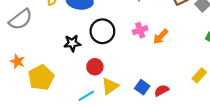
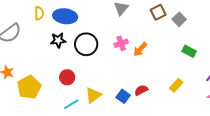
black star: (72, 43) -> (58, 40), moved
red circle: (95, 67) -> (67, 77), moved
red semicircle: (162, 90) -> (141, 90), moved

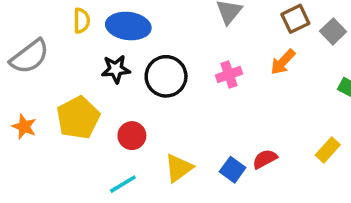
orange arrow: (140, 49) -> (283, 62), moved
yellow pentagon: (29, 87) -> (78, 118), moved
cyan line: (71, 104) -> (123, 184), moved

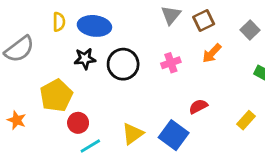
brown square: (295, 19) -> (204, 20), moved
orange star: (24, 127) -> (17, 120), moved
red circle: (132, 136) -> (78, 123), moved
red semicircle: (265, 159) -> (198, 106), moved
blue square: (233, 170) -> (174, 135), size x1.5

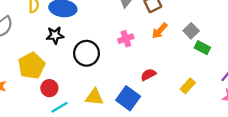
gray square: (250, 30) -> (191, 31), moved
black circle: (123, 64) -> (86, 53), moved
yellow triangle: (133, 134) -> (94, 97), turned 42

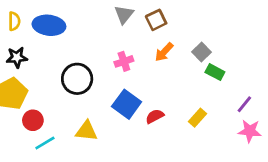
black star: (55, 35) -> (17, 57), moved
red semicircle: (148, 75) -> (155, 116), moved
blue square: (128, 98) -> (127, 104), moved

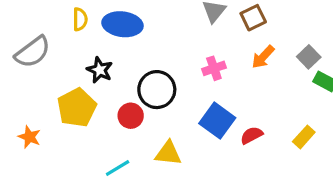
black star: (17, 57) -> (100, 70), moved, turned 30
red circle: (33, 120) -> (131, 116), moved

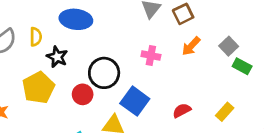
yellow semicircle: (80, 19) -> (36, 37), moved
pink cross: (214, 68) -> (151, 56), turned 30
blue square: (217, 121) -> (135, 101), moved

